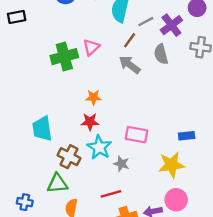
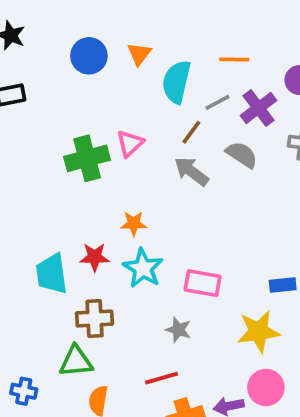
gray semicircle: (161, 54) -> (242, 155), turned 138
red star: (90, 122) -> (95, 257), moved
cyan star: (99, 147) -> (143, 268), moved
brown cross: (69, 157) -> (95, 319), turned -30

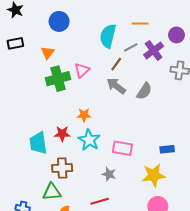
orange triangle: (139, 54) -> (48, 53), moved
gray semicircle: (242, 155) -> (144, 91), moved, turned 90

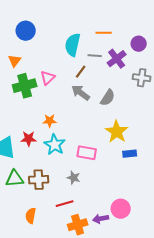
gray line: (131, 47) -> (95, 56), turned 32
brown cross: (62, 168) -> (39, 180), moved
yellow star: (154, 175) -> (117, 132), moved, turned -30
green triangle: (52, 192) -> (15, 179), moved

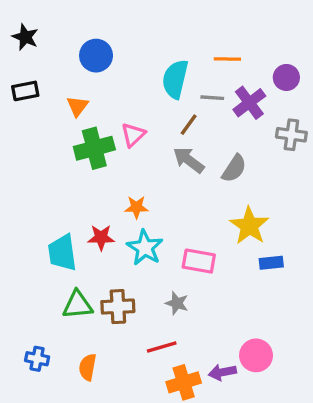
orange semicircle: (31, 216) -> (88, 367), moved

